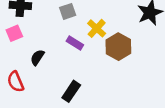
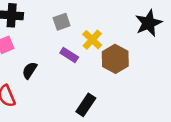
black rectangle: (71, 91) -> (86, 105), moved

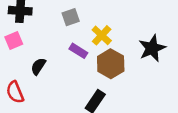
black star: (149, 23) -> (152, 48), moved
brown hexagon: (115, 59) -> (111, 64), moved

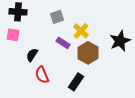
pink square: (14, 40) -> (13, 35), turned 32
red semicircle: (15, 92) -> (42, 75), moved

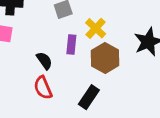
purple rectangle: (63, 43) -> (71, 44), turned 64
black semicircle: (32, 55) -> (44, 61), moved, turned 112

